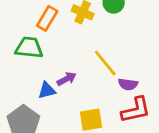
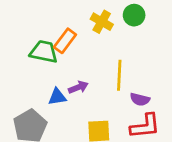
orange rectangle: (47, 18) -> (65, 41), moved
yellow line: (105, 63) -> (119, 75), turned 36

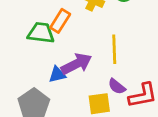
purple arrow: (78, 87) -> (76, 64), size x1.6
purple semicircle: (140, 99) -> (117, 86), moved, turned 30

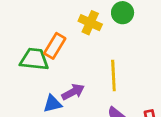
purple arrow: (76, 64) -> (73, 92), size x0.7

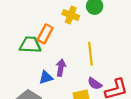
purple arrow: (73, 92) -> (61, 68), turned -49

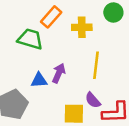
yellow cross: (71, 15) -> (82, 27), moved, turned -35
orange rectangle: (45, 34) -> (51, 17), moved

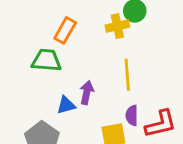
yellow cross: (82, 27) -> (117, 26), moved
purple semicircle: (93, 100) -> (132, 115), turned 54

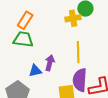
orange rectangle: (65, 30) -> (25, 20), moved
purple semicircle: (132, 115) -> (80, 80), size x1.6

